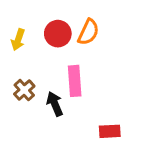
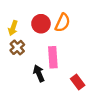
brown cross: (24, 90) -> (17, 47), moved
red rectangle: (110, 131) -> (78, 82), moved, turned 56

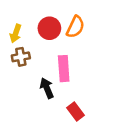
brown cross: (17, 47) -> (21, 57), turned 32
red rectangle: (78, 82) -> (75, 111), moved

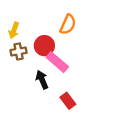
red circle: (49, 28) -> (44, 46), moved
pink rectangle: (64, 69) -> (57, 62), turned -45

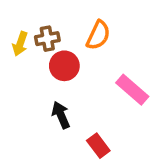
brown cross: (19, 51) -> (47, 39), moved
pink rectangle: (57, 62) -> (132, 90), moved

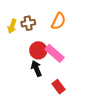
red circle: (64, 66) -> (38, 50), moved
pink rectangle: (132, 90) -> (54, 53), moved

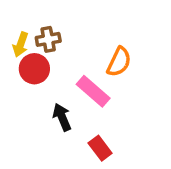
orange semicircle: (58, 21) -> (119, 62), moved
red circle: (38, 50) -> (34, 69), moved

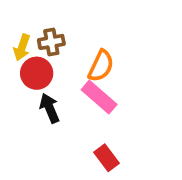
orange semicircle: (119, 62) -> (101, 66), moved
black arrow: (62, 117) -> (49, 108), moved

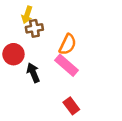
yellow arrow: (22, 47) -> (27, 15), moved
red circle: (37, 73) -> (13, 54), moved

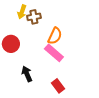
brown cross: (34, 28) -> (34, 17), moved
black arrow: (33, 73) -> (27, 74), moved

